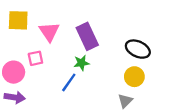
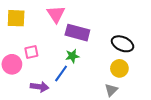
pink triangle: (49, 32) -> (56, 14), moved
purple rectangle: (87, 36) -> (77, 33), turned -50
purple arrow: (15, 97) -> (40, 87), moved

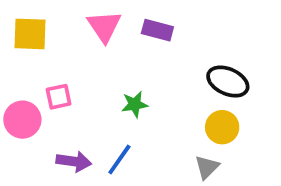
purple rectangle: (77, 33) -> (157, 30), moved, size x0.7
blue line: (61, 74) -> (119, 160), moved

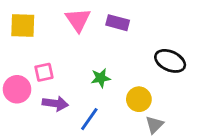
yellow circle: (222, 127) -> (139, 99), moved
purple arrow: (74, 161) -> (55, 103), moved

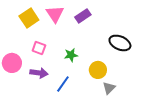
purple rectangle: (118, 23) -> (83, 16), turned -49
yellow square: (23, 26) -> (29, 18), moved, turned -36
pink square: (44, 72) -> (39, 48), moved, turned 32

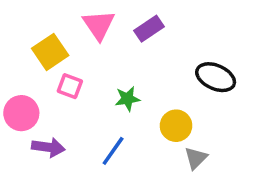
yellow square: (29, 18) -> (50, 52), moved
purple arrow: (39, 73) -> (48, 147), moved

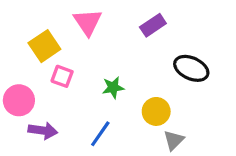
purple rectangle: (149, 29) -> (153, 25), moved

